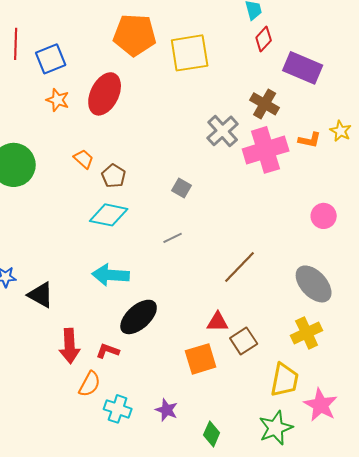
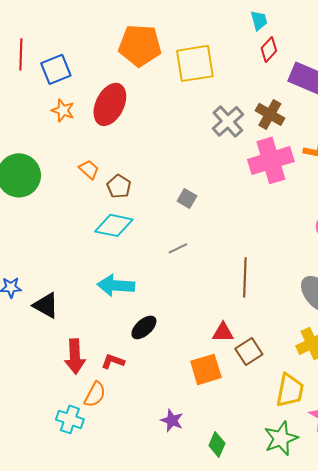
gray cross: (223, 131) -> (228, 121), moved
brown line: (240, 267) -> (245, 277), turned -42
black ellipse: (139, 317) -> (144, 327), size x0.7
cyan cross: (118, 409) -> (70, 419), moved

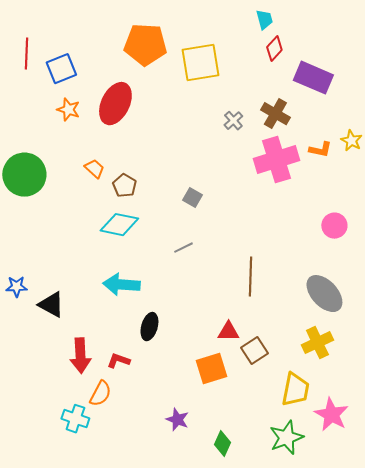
gray cross: (228, 121) -> (233, 121), size x0.6
black ellipse: (144, 327) -> (149, 327), turned -32

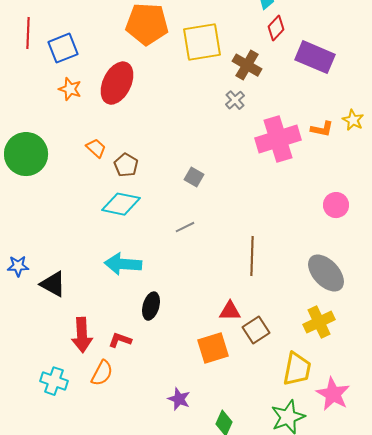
brown cross: (275, 114) -> (247, 65), moved
cyan cross: (75, 419) -> (54, 381), moved

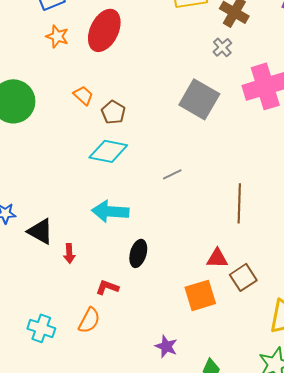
gray square: (194, 177) -> (199, 99), moved, size x2.0
red arrow: (82, 335) -> (69, 253), moved, size x0.6

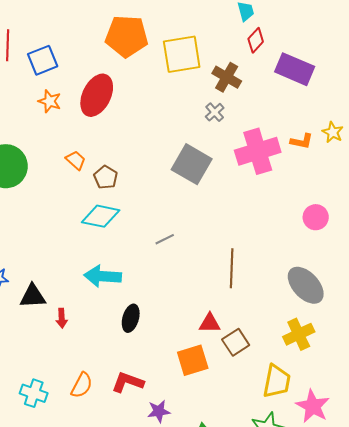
black triangle: (40, 231) -> (33, 296), turned -32
red L-shape: (107, 287) -> (128, 382), moved, size x1.4
purple star: (166, 346) -> (159, 411), turned -30

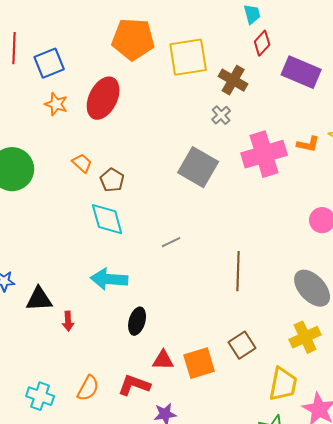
cyan diamond: (101, 216) -> (107, 219), turned 63
red triangle: (210, 323) -> (163, 360), moved

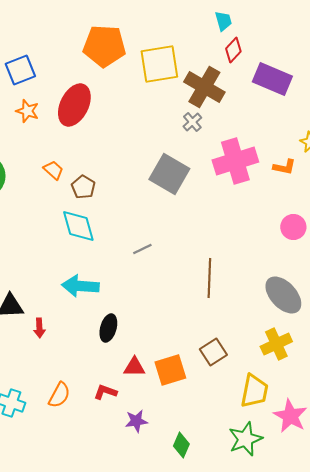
brown cross: (233, 80) -> (204, 87), size x1.4
orange L-shape: (308, 144) -> (284, 167), moved
red L-shape: (134, 385) -> (105, 392), size x0.7

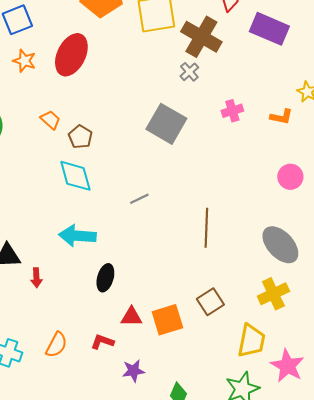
pink cross: (235, 161) -> (232, 111), size x0.5

